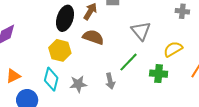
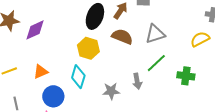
gray triangle: (141, 31) -> (155, 34), moved, turned 50
yellow semicircle: (173, 49) -> (200, 39), moved
gray star: (78, 84) -> (111, 91), moved

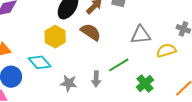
gray triangle: (155, 34) -> (141, 35), moved
green cross: (186, 76) -> (145, 84), turned 30
cyan diamond: (78, 77) -> (40, 62), turned -70

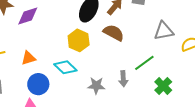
green cross: (145, 84) -> (163, 86), moved

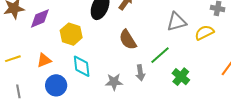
brown semicircle: (114, 33) -> (128, 40), moved, turned -145
yellow hexagon: (79, 40) -> (71, 34), moved
cyan diamond: (65, 67) -> (82, 66), turned 45

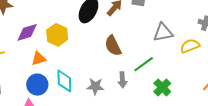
purple diamond: (40, 18) -> (27, 32), moved
orange triangle: (44, 60) -> (39, 59), moved
cyan diamond: (82, 66) -> (64, 81), moved

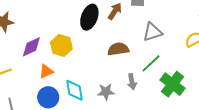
gray triangle: (163, 32) -> (152, 32), moved
brown semicircle: (113, 46) -> (118, 49), turned 115
green cross: (162, 87) -> (172, 84), size x1.4

